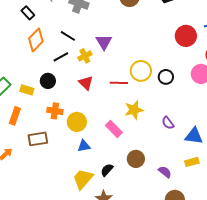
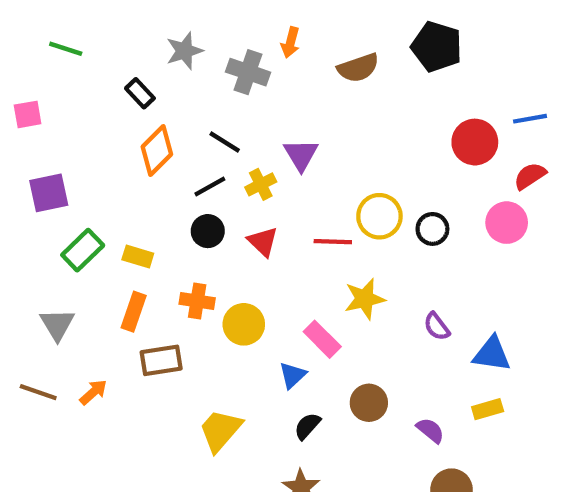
black circle: (48, 81) -> (208, 231), moved
orange rectangle: (15, 116) -> (134, 312), moved
blue triangle: (84, 146) -> (293, 375), moved, turned -32
yellow trapezoid: (83, 179) -> (220, 430), moved

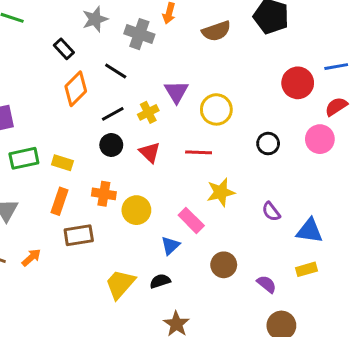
black line: (225, 142) -> (116, 71), moved
yellow circle: (379, 216) -> (216, 109), moved
green rectangle: (83, 250) -> (24, 158), turned 32
black semicircle: (307, 426) -> (160, 281), moved, turned 30

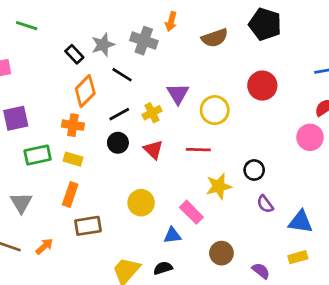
gray star: (95, 19) -> (103, 45), moved
red circle: (298, 83) -> (262, 86), moved
black circle: (268, 144) -> (254, 170), moved
orange cross: (104, 194) -> (73, 125), moved
blue triangle: (170, 246) -> (172, 235), turned 36

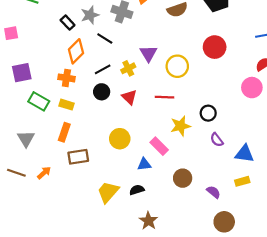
green rectangle: (38, 155) -> (39, 101), turned 42

